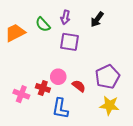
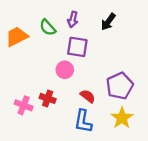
pink circle: (58, 77) -> (65, 70), moved
yellow star: (109, 105) -> (122, 118), turned 30
blue L-shape: (60, 108) -> (83, 121), moved

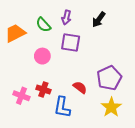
pink circle: (65, 70) -> (42, 56), moved
blue L-shape: (83, 121) -> (62, 107), moved

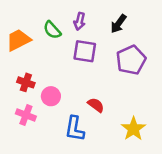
pink circle: (42, 56) -> (51, 96), moved
purple pentagon: (109, 78) -> (131, 60), moved
red cross: (43, 89) -> (26, 82), moved

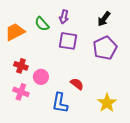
black arrow: (118, 24) -> (104, 19), moved

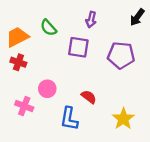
purple arrow: (64, 17) -> (91, 20), moved
black arrow: (104, 19) -> (137, 17), moved
purple pentagon: (105, 48) -> (121, 55), turned 30
red cross: (21, 66) -> (18, 62), moved

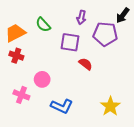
purple pentagon: (121, 55) -> (105, 34), moved
red semicircle: (89, 97) -> (86, 64), moved
blue L-shape: (69, 119) -> (62, 106), turned -75

